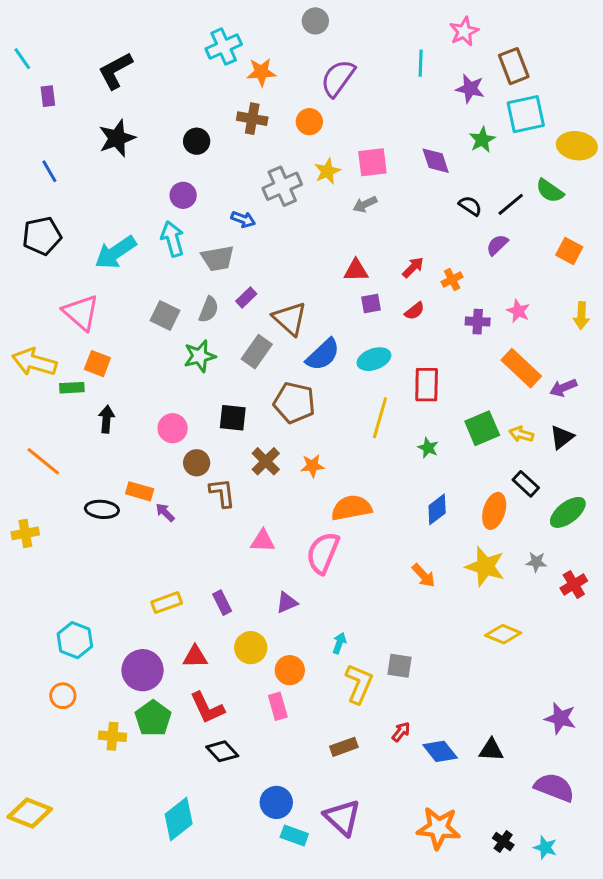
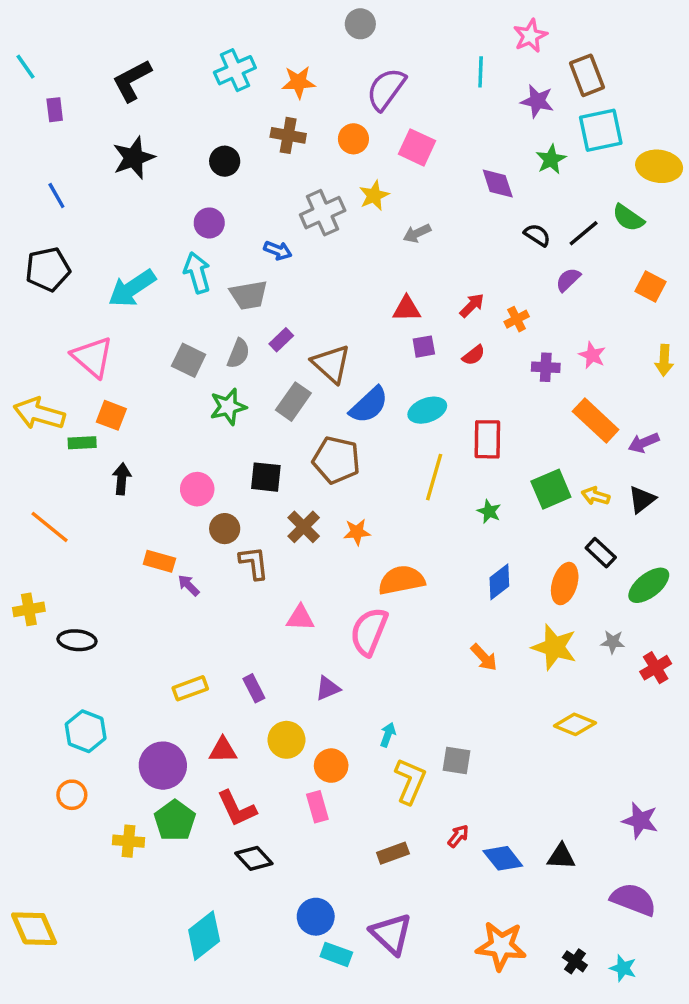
cyan cross: (224, 47) -> (235, 70), moved
pink square: (372, 162) -> (417, 147), moved, turned 32
black ellipse: (102, 509) -> (77, 640), moved
yellow diamond: (30, 813) -> (34, 929), turned 45

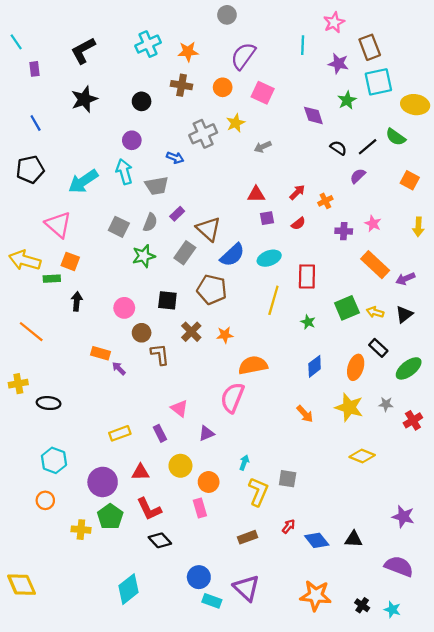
pink triangle: (300, 618) -> (179, 408), moved, turned 36

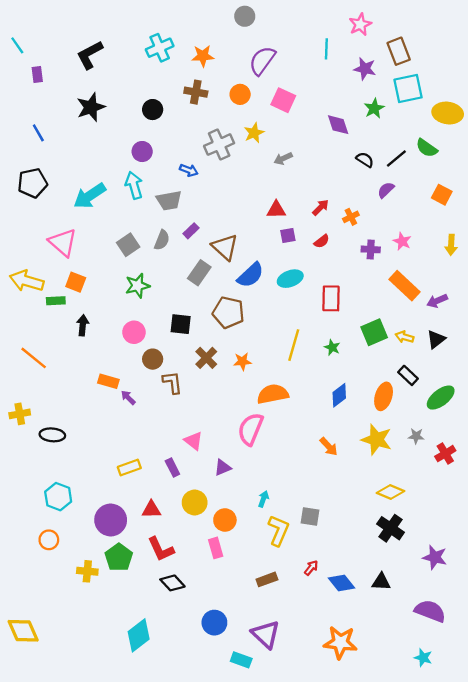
gray square: (119, 227) -> (128, 245), turned 30
green star: (144, 256) -> (137, 286), moved
yellow line: (273, 300) -> (294, 345), moved
cyan rectangle: (212, 601) -> (241, 660), moved
black cross: (362, 605) -> (391, 528), moved, size x1.6

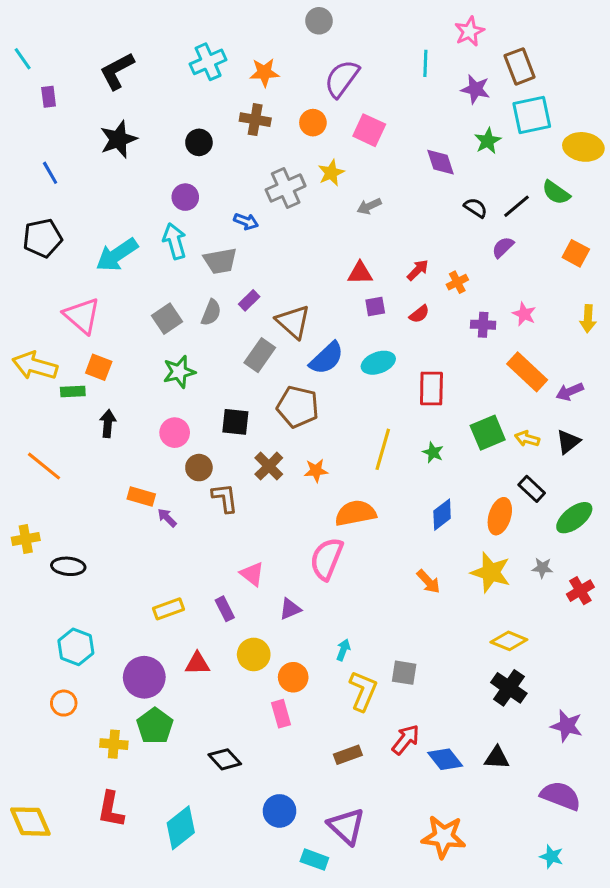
red L-shape: (161, 549) -> (111, 809), moved, turned 36
red arrow: (311, 568) -> (406, 740), size x1.5

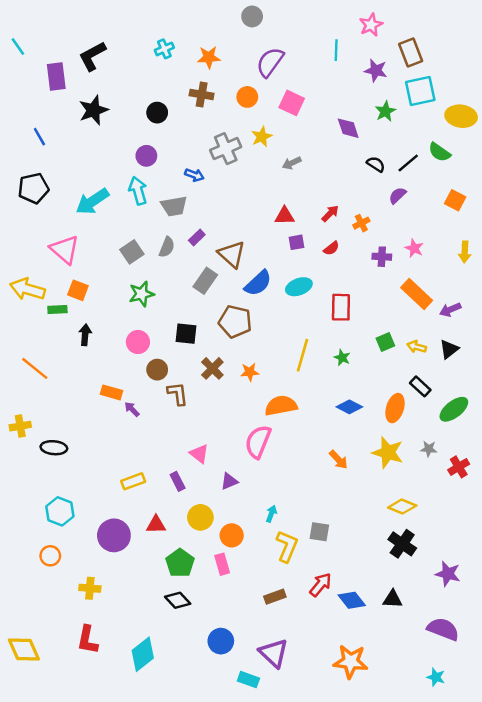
cyan cross: (208, 62) -> (164, 49), size x0.7
purple rectangle: (49, 97) -> (56, 77), moved, size x1.6
green square: (488, 433) -> (385, 342), size x0.7
blue diamond: (442, 515) -> (349, 407), turned 65
green pentagon: (155, 726) -> (180, 563), moved

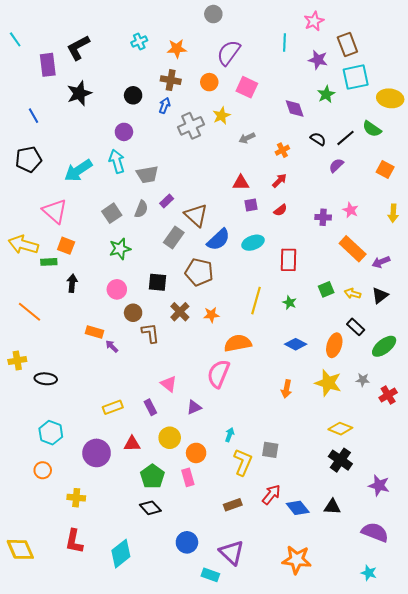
blue arrow: (194, 175) -> (165, 105), moved, turned -91
orange cross: (361, 223) -> (282, 150), moved
orange arrow: (339, 460) -> (287, 389), turned 54

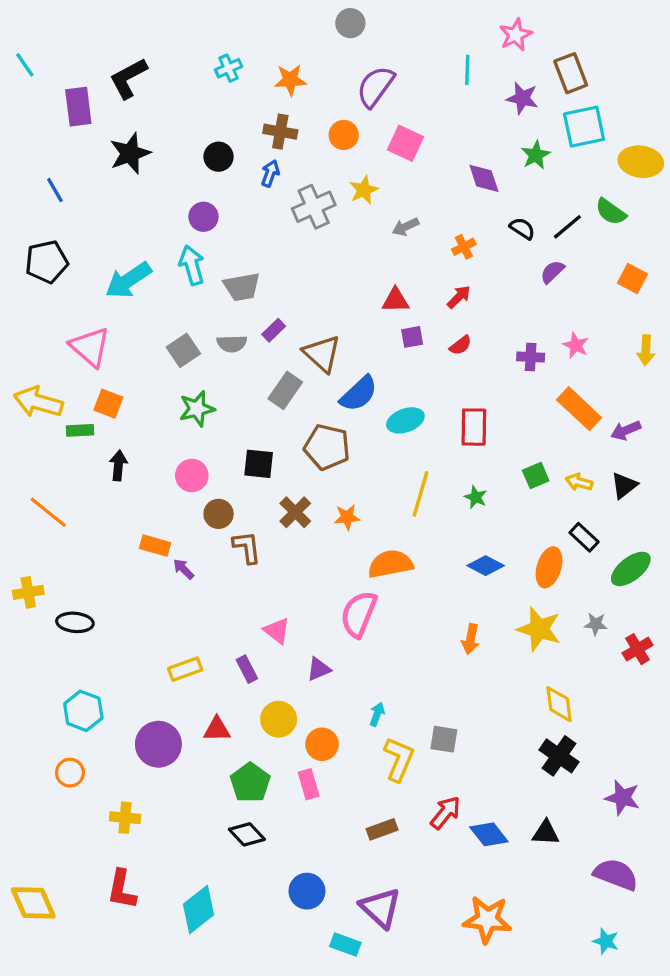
gray semicircle: (141, 209) -> (232, 344), turned 66
cyan ellipse: (253, 243) -> (405, 420), moved
yellow diamond: (340, 429) -> (559, 704), turned 60

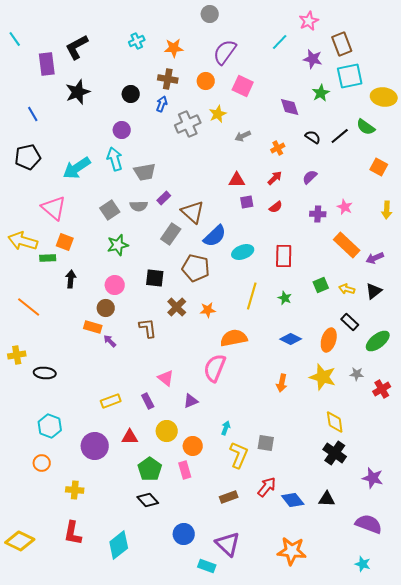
cyan line: (467, 70) -> (280, 42), turned 42
purple semicircle: (552, 272) -> (310, 177), moved
brown circle: (219, 514) -> (106, 308), moved
yellow diamond: (33, 903) -> (20, 541), turned -40

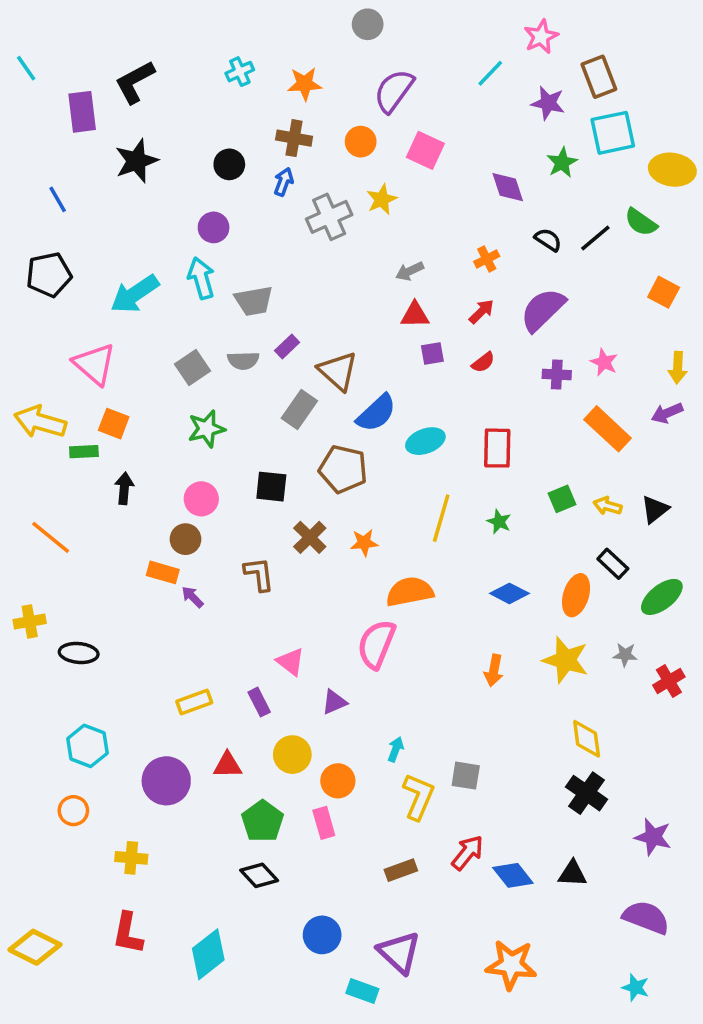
gray arrow: (243, 136) -> (410, 271), moved
purple semicircle: (310, 177) -> (543, 310), size x1.8
purple arrow: (375, 258) -> (667, 413), moved

